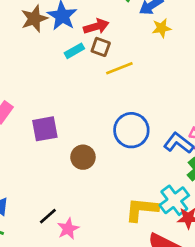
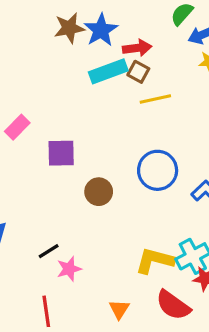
cyan rectangle: (74, 51) -> (108, 71), size x1.6

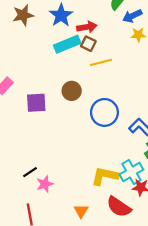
brown star: (69, 28) -> (23, 15), moved
brown circle: (99, 192) -> (72, 91), moved

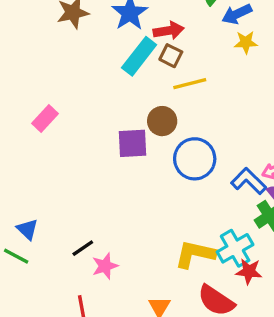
cyan rectangle: (67, 44) -> (139, 56), turned -30
brown circle: (72, 91) -> (162, 121), moved
purple square: (36, 103) -> (133, 143), moved

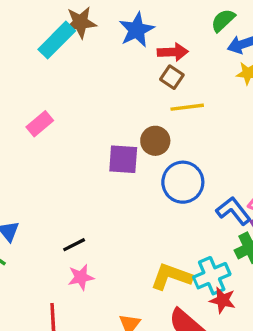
cyan rectangle: (139, 56) -> (57, 40), moved
black line: (83, 248) -> (74, 245), moved

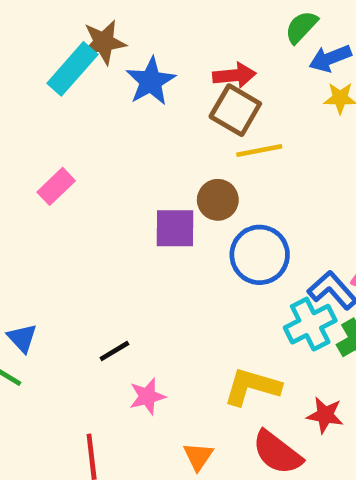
blue star: (137, 30) -> (151, 81), moved
brown square: (172, 77) -> (235, 110), size x1.5
cyan cross: (212, 276) -> (310, 324), moved
pink star: (81, 277) -> (147, 396), moved

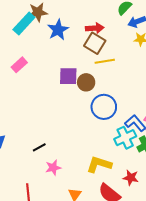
pink rectangle: (56, 186) -> (19, 65), moved
purple square: (175, 228) -> (68, 76), moved

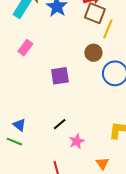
yellow line: (105, 61) -> (108, 29), turned -48
purple square: (68, 76) -> (60, 76), moved

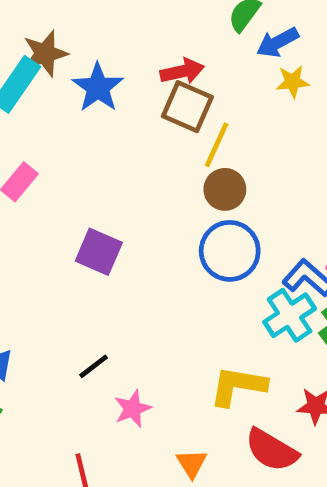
brown circle: (93, 53) -> (225, 189), moved
purple square: (60, 76) -> (99, 252), turned 30

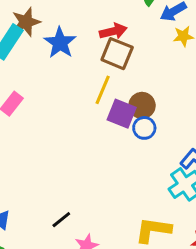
yellow line: (217, 145) -> (103, 90), moved
blue circle: (230, 251) -> (144, 128), moved, size x0.6
purple square: (99, 252) -> (122, 114), moved

